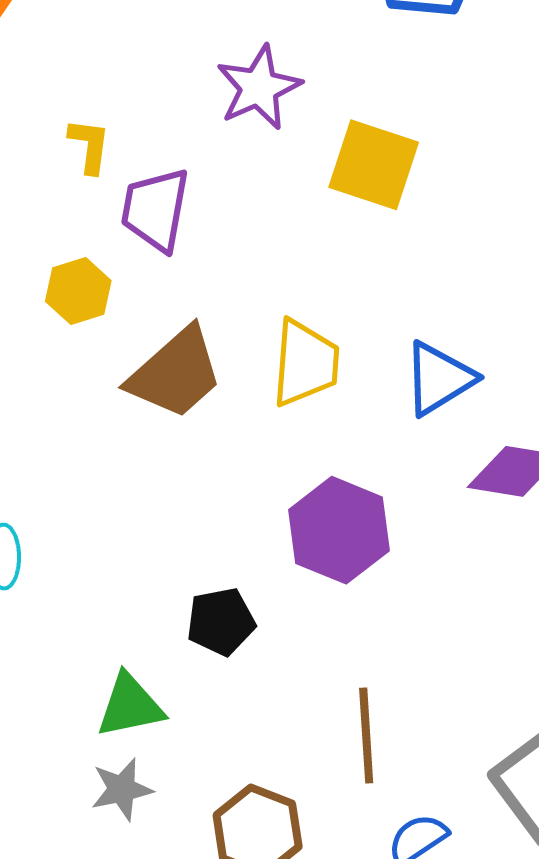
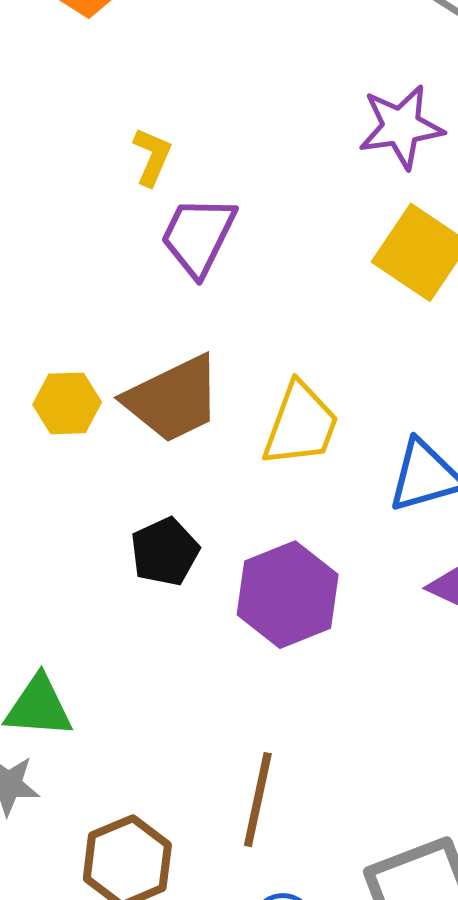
purple star: (259, 88) -> (401, 127), moved
yellow hexagon: (78, 291) -> (67, 403), moved
black pentagon: (221, 622) -> (165, 552), moved, turned -30

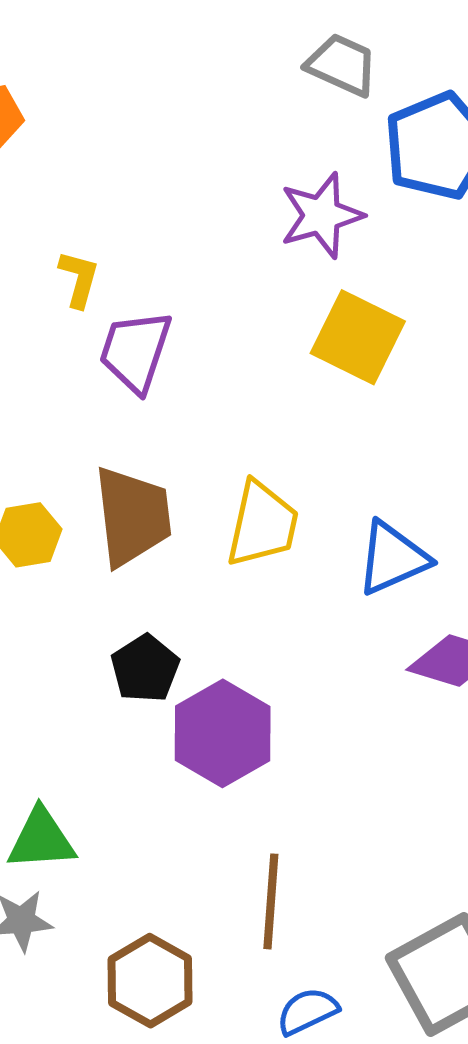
brown trapezoid: (173, 399) -> (133, 516), turned -63
purple hexagon: (288, 595) -> (223, 733), moved

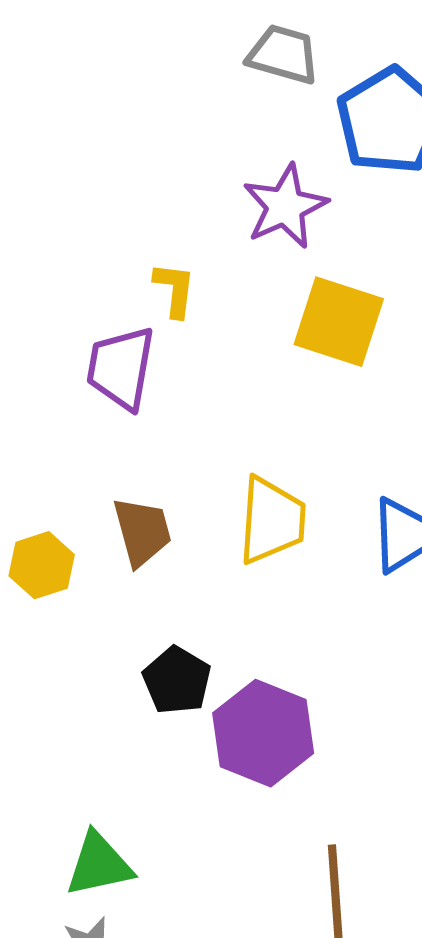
yellow L-shape: (79, 279) -> (175, 290), moved
brown trapezoid: (133, 516) -> (142, 532), size x0.7

